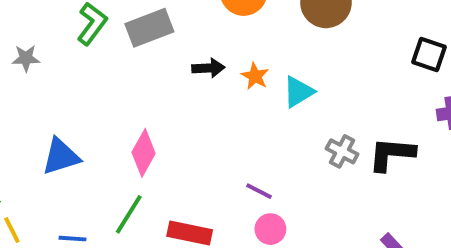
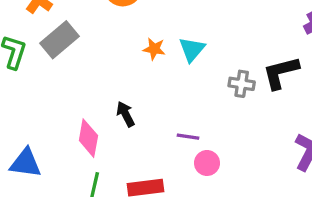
black arrow: (208, 68) -> (125, 114), moved, turned -95
blue triangle: (61, 156) -> (25, 163), turned 44

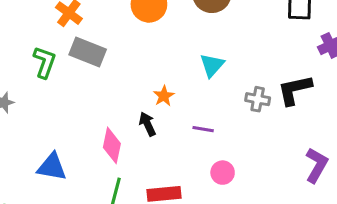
gray rectangle: (59, 40) -> (88, 52), turned 60
orange star: (154, 49) -> (164, 96), moved, turned 30
purple line: (188, 137) -> (203, 129), moved

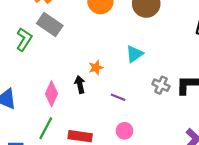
green L-shape: (45, 62) -> (24, 39), moved

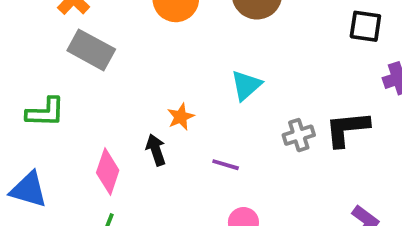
green L-shape: (24, 39) -> (45, 112), moved, turned 65
gray cross: (161, 85) -> (299, 135), turned -35

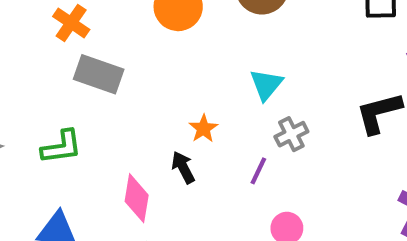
gray cross: (299, 135) -> (291, 134), moved
purple line: (226, 165) -> (258, 171), turned -72

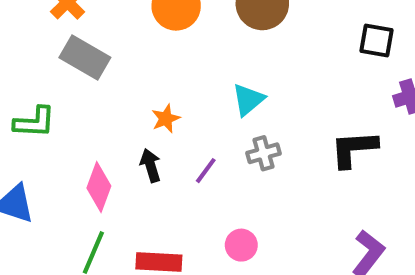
orange star: (203, 129) -> (166, 119), moved
purple line: (258, 171) -> (206, 171), moved

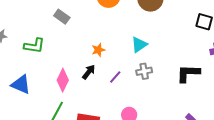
gray rectangle: (85, 58) -> (62, 17), size x0.7
black arrow: (151, 165) -> (89, 72), turned 49

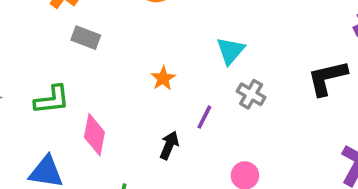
gray cross: (144, 71) -> (251, 94), turned -35
black arrow: (89, 72) -> (169, 145), moved
pink diamond: (63, 80) -> (94, 135), moved

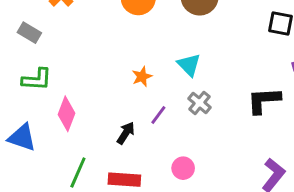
gray rectangle: (86, 38) -> (29, 33), moved
cyan triangle: (231, 51) -> (189, 65), turned -35
orange star: (163, 78) -> (142, 77), moved

